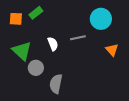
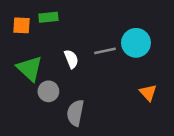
green rectangle: (36, 13) -> (48, 17), turned 32
cyan circle: (101, 19) -> (136, 43), moved
orange triangle: (112, 50) -> (148, 93), moved

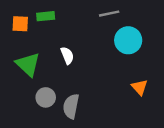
gray line: (105, 51) -> (109, 14), moved
gray circle: (48, 91) -> (46, 97), moved

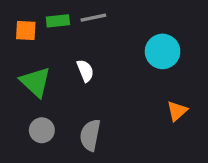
gray line: (109, 14) -> (93, 18), moved
orange triangle: (140, 87) -> (177, 111), turned 30
gray circle: (46, 97) -> (42, 130), moved

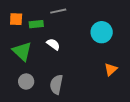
green rectangle: (58, 21) -> (36, 24), moved
white semicircle: (85, 71) -> (53, 44), turned -32

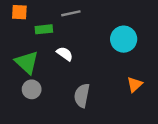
orange square: (16, 19) -> (19, 12), moved
gray circle: (26, 81) -> (32, 89), moved
gray semicircle: (56, 85) -> (82, 95), moved

